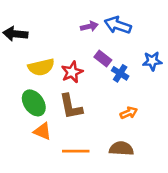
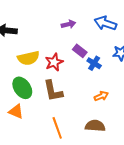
blue arrow: (118, 25) -> (105, 23), moved
orange triangle: (42, 131) -> (16, 111), moved
orange line: (76, 151) -> (57, 128), turned 70

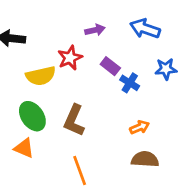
red star: (54, 62) -> (70, 58), moved
brown L-shape: (53, 91) -> (74, 120), turned 35
brown semicircle: (95, 126) -> (145, 159), moved

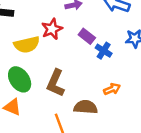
brown semicircle: (145, 159) -> (86, 107), moved

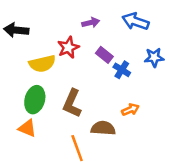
green ellipse: (20, 79) -> (35, 100), turned 50

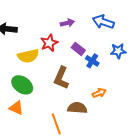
green ellipse: (35, 100) -> (22, 85), turned -70
brown L-shape: (72, 103) -> (61, 78), moved

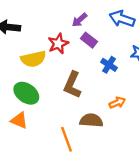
purple arrow: (67, 23) -> (79, 20), turned 152
purple rectangle: (78, 49) -> (89, 40), moved

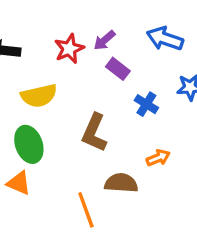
red star: (58, 44) -> (69, 49), moved
green ellipse: (26, 93) -> (29, 144), turned 35

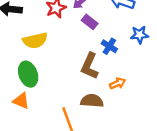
brown L-shape: (94, 133) -> (90, 66), moved

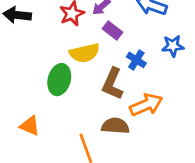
yellow semicircle: (35, 40) -> (84, 53), moved
green ellipse: (28, 74) -> (59, 80), moved, turned 35
orange arrow: (117, 83) -> (146, 105), size x1.6

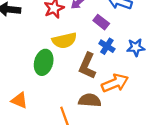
purple rectangle: (113, 30) -> (101, 22), moved
blue star: (173, 46) -> (136, 47), moved

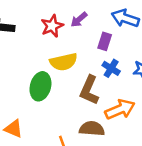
purple rectangle: (101, 22) -> (105, 41), turned 70

